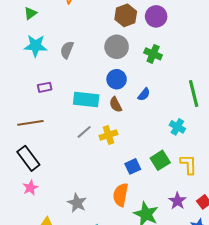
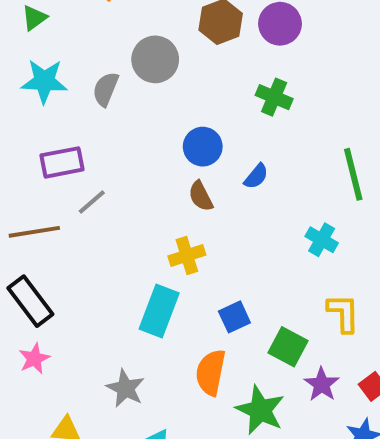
gray circle: (117, 47) -> (155, 59), moved
purple rectangle: (45, 87) -> (62, 162), size x1.5
cyan rectangle: (86, 100) -> (159, 311), moved, turned -75
gray line: (84, 132) -> (92, 202), moved
green square: (160, 160) -> (288, 347), moved, turned -30

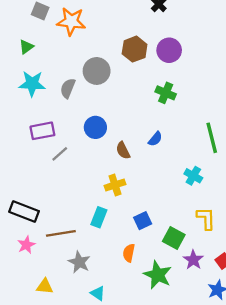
blue circle: (203, 147) -> (95, 127), moved
brown line: (34, 232) -> (61, 233), moved
black rectangle: (30, 301) -> (24, 211), turned -32
cyan rectangle: (159, 311) -> (99, 217), size x0.7
orange semicircle: (211, 372) -> (129, 253), size x0.7

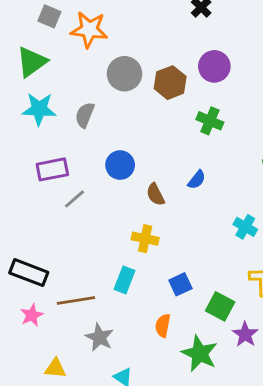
green triangle: (26, 47) -> (32, 62), size x1.6
brown hexagon: (135, 49) -> (170, 83), moved
gray circle: (97, 71) -> (125, 74), moved
yellow cross: (115, 185) -> (145, 239), turned 30

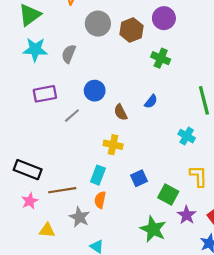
gray line: (74, 199) -> (72, 116), moved
orange semicircle: (163, 326) -> (100, 200), moved
yellow triangle: (55, 368) -> (47, 230), moved

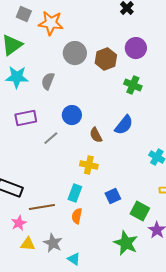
blue semicircle: (151, 101) -> (124, 125), size x1.5
pink star: (30, 201) -> (19, 223), moved
gray star: (80, 217) -> (53, 243), moved

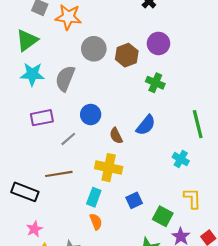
gray semicircle: (48, 81) -> (65, 78), size x1.4
yellow cross: (89, 165) -> (109, 168), size x1.4
brown line: (42, 207) -> (59, 174), moved
orange semicircle: (77, 216) -> (96, 222), turned 147

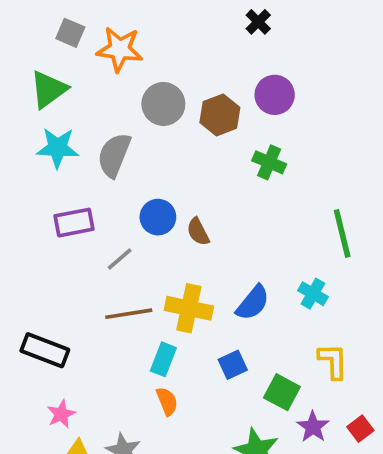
blue semicircle: (146, 125) -> (253, 303), moved
brown semicircle: (116, 136) -> (198, 232), moved
brown line: (59, 174) -> (129, 314), moved

